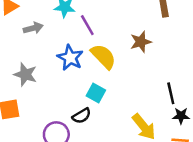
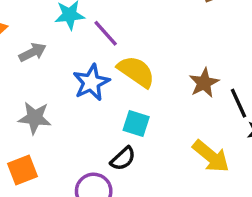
brown star: (141, 42) -> (204, 83), moved
blue star: (70, 58) -> (91, 82), turned 30

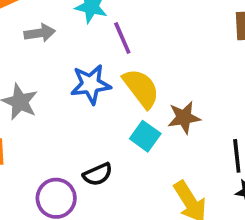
brown star: (204, 83) -> (184, 117), moved
cyan square: (136, 124) -> (145, 136), moved

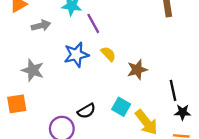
yellow semicircle: (141, 88) -> (108, 54), size x0.6
cyan square: (145, 136) -> (121, 107), moved

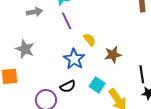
purple line: (93, 23) -> (67, 21), moved
blue star: (76, 55) -> (74, 59), moved, turned -30

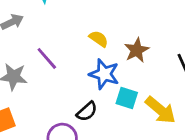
purple line: (67, 21) -> (47, 58), moved
blue star: (74, 59) -> (104, 74), moved

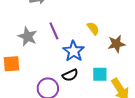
blue star: (104, 74) -> (74, 51), moved
cyan square: (127, 98) -> (100, 74), turned -35

